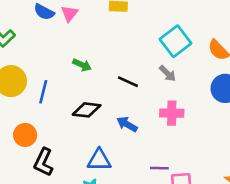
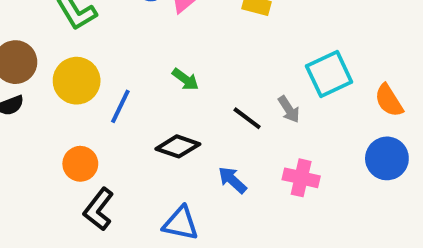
gray arrow: (168, 73) -> (289, 109), moved

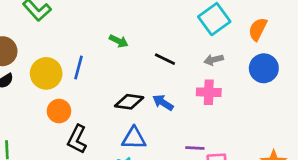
yellow circle: (77, 81) -> (46, 73), moved
orange semicircle: (389, 100) -> (258, 29), turned 70
gray arrow: (289, 109) -> (214, 60), moved, turned 120
black diamond: (178, 146) -> (129, 102), moved

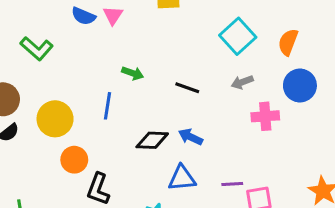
blue line: (78, 67) -> (108, 106), moved
pink cross: (209, 92) -> (265, 116), moved
blue triangle: (134, 138) -> (182, 178), moved

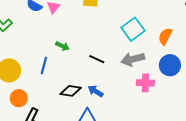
gray arrow: (242, 82) -> (133, 59), size x1.6

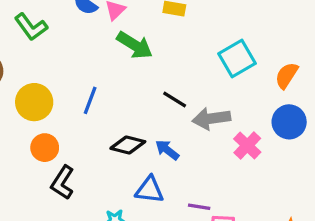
green arrow: (62, 46) -> (135, 45), moved, size x1.6
gray arrow: (133, 59) -> (211, 119), moved
pink cross: (145, 83) -> (247, 145), turned 36

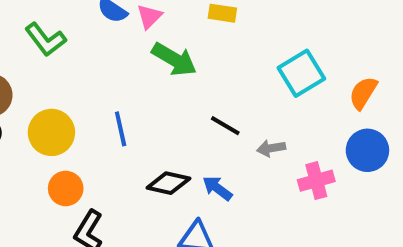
blue line: (90, 100) -> (121, 129), turned -32
gray arrow: (211, 119) -> (271, 148), size x0.6
pink cross: (247, 145) -> (316, 181), turned 32

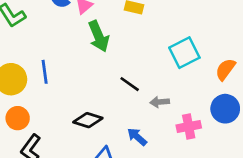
green arrow: (174, 59) -> (99, 36), turned 32
blue line: (121, 129) -> (45, 72), moved
blue arrow: (217, 188) -> (137, 137), moved

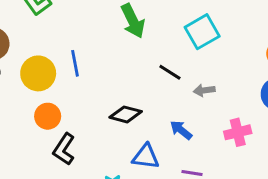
cyan square: (184, 53) -> (202, 32), moved
pink cross: (189, 127) -> (238, 132), moved

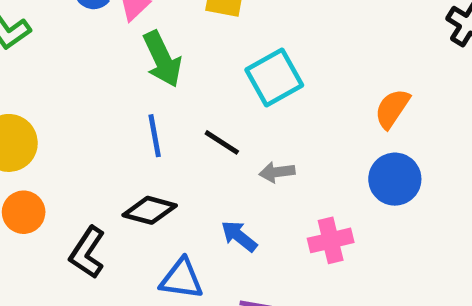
blue line: (75, 63) -> (155, 136), moved
black L-shape: (64, 149) -> (87, 252), moved

